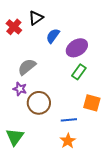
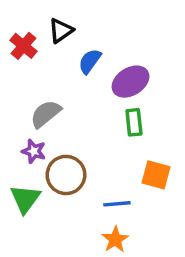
green rectangle: (79, 72) -> (134, 122), turned -42
green triangle: (15, 137) -> (25, 199), moved

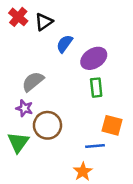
red cross: (23, 46) -> (18, 17), moved
blue line: (117, 204) -> (95, 146), moved

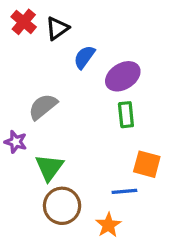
purple star: (24, 108) -> (16, 142), moved
brown circle: (47, 125) -> (62, 206), moved
green triangle: (18, 142) -> (49, 167), moved

